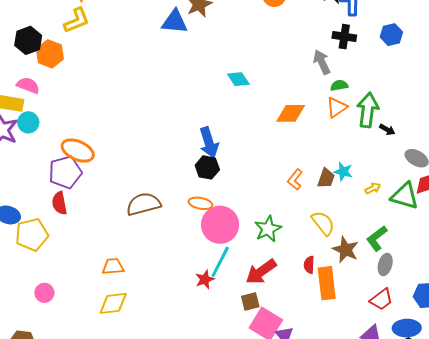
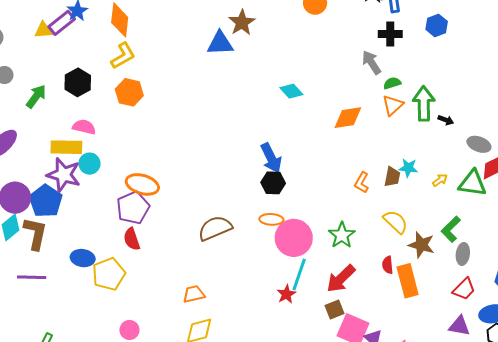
orange hexagon: (50, 54) -> (129, 92), moved

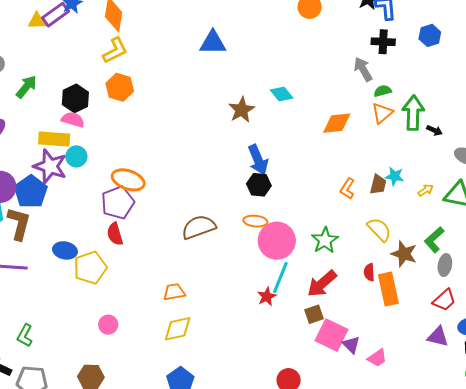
brown star: (242, 23) -> (242, 110), moved
black hexagon: (78, 82) -> (75, 98), moved

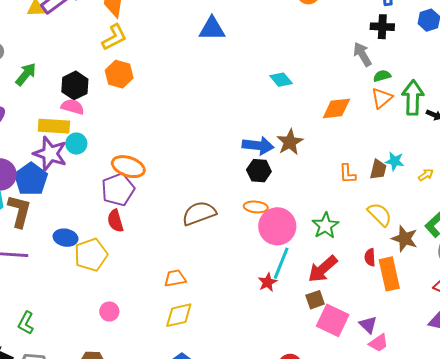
brown star: (242, 110) -> (290, 142), moved
blue arrow: (258, 160) -> (258, 146), turned -60
orange L-shape: (347, 189) -> (347, 174), turned -35
purple triangle: (351, 345) -> (368, 325), moved

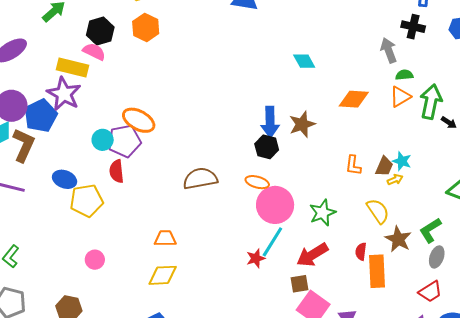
cyan circle: (76, 144) -> (103, 140), moved
blue arrow: (258, 146) -> (270, 122), turned 72
yellow arrow: (426, 175) -> (395, 180), moved

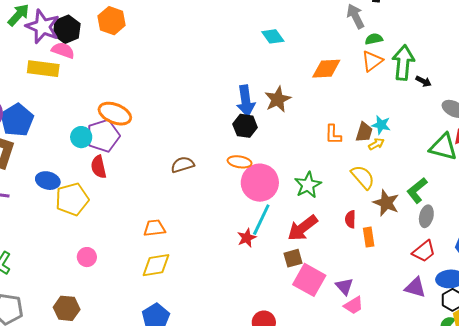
purple star: (64, 94) -> (43, 27), moved
brown semicircle: (200, 179) -> (183, 165), size x0.7
orange rectangle: (377, 271) -> (369, 237), size x0.6

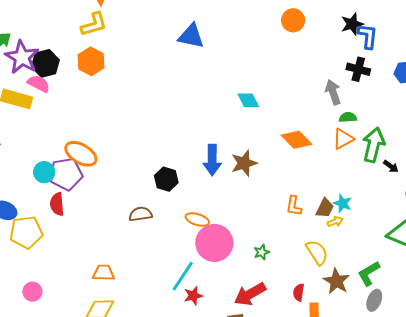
orange diamond: (326, 69) -> (297, 140), turned 40
black hexagon: (245, 126) -> (166, 179), moved
green star: (308, 185) -> (262, 252), size x0.6
cyan line: (261, 220) -> (183, 276), moved

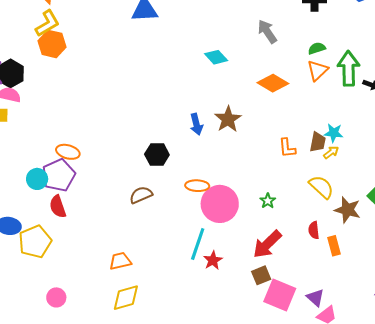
orange hexagon: (91, 61) -> (52, 44), moved
gray arrow: (333, 92) -> (267, 32), moved
orange ellipse: (81, 154) -> (68, 152), size x0.7
blue arrow: (212, 160) -> (196, 124), size x0.7

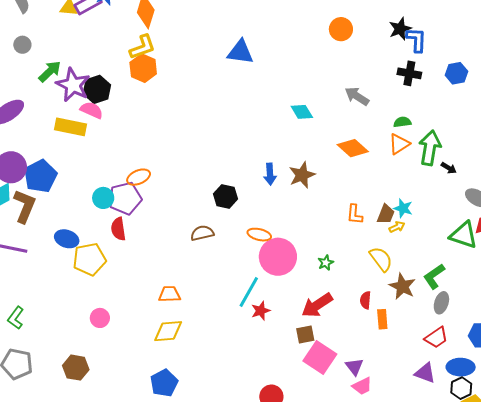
gray arrow: (267, 32) -> (357, 96), turned -35
orange ellipse: (68, 152) -> (139, 177), turned -50

